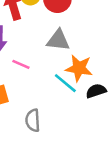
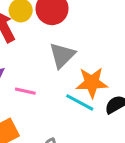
gray triangle: (58, 40) -> (62, 55), turned -40

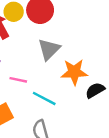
cyan line: (80, 102) -> (44, 98), moved

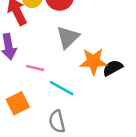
black semicircle: (95, 90) -> (113, 68), moved

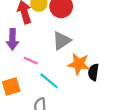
black semicircle: (113, 68) -> (93, 72), turned -63

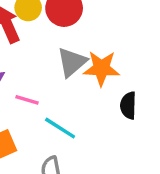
orange star: (79, 64) -> (101, 68), moved

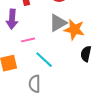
pink line: (27, 100) -> (28, 40), turned -40

